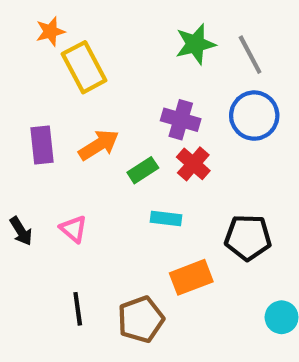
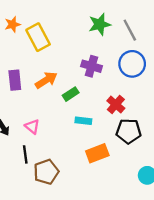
orange star: (50, 32) -> (12, 24), moved
red cross: (193, 164) -> (116, 104), moved
black line: (78, 309) -> (25, 154), moved
brown pentagon: (141, 319) -> (46, 172), moved

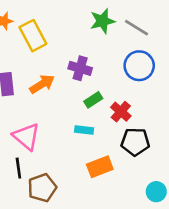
gray line: (130, 30) -> (137, 28), turned -30
purple cross: (91, 66) -> (80, 68), moved
green rectangle: (71, 94) -> (93, 100), moved
pink triangle: (32, 127) -> (26, 137), size x1.6

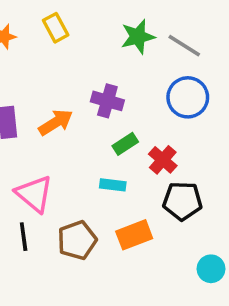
yellow rectangle: (33, 36) -> (56, 28), moved, size x0.7
brown pentagon: (42, 188) -> (77, 240), moved

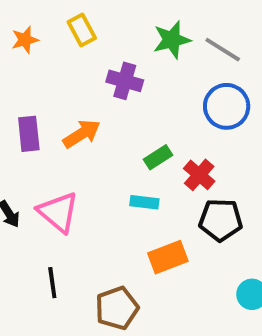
purple cross: (107, 101) -> (125, 81), moved
black line: (24, 237) -> (52, 283), moved
brown pentagon: (77, 240) -> (117, 308), moved

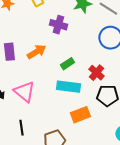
green rectangle: (158, 157) -> (67, 64), moved
cyan rectangle: (144, 202) -> (68, 87), size x1.6

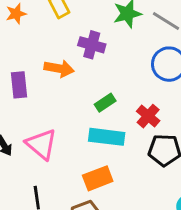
orange arrow: (36, 52) -> (59, 69), moved, turned 42
orange rectangle: (80, 115) -> (98, 178), moved

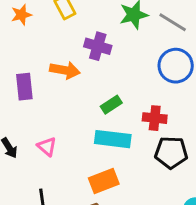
red cross: (148, 116) -> (155, 118), turned -35
pink triangle: (41, 144) -> (47, 147), size x0.6

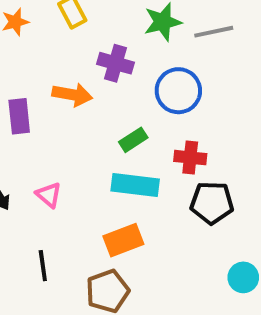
gray line: (173, 22) -> (214, 32), turned -44
blue circle: (176, 66) -> (178, 91), moved

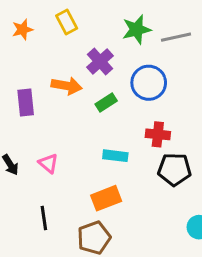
purple cross: (115, 63) -> (100, 61), turned 32
green rectangle: (133, 140) -> (106, 102), moved
cyan rectangle: (135, 185) -> (115, 156), size x0.7

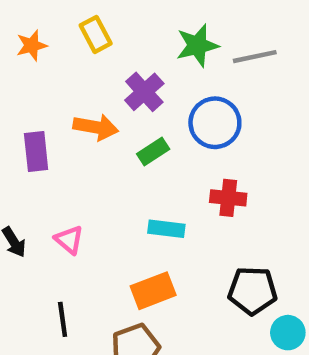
black pentagon: (175, 169) -> (253, 291), moved

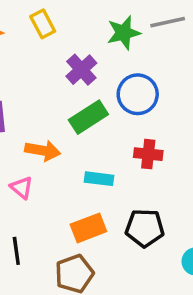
gray line: (255, 57) -> (168, 22), moved
orange arrow: (96, 127) -> (43, 151), moved
green rectangle: (153, 151) -> (88, 117), size x1.5
black pentagon: (253, 291) -> (145, 228), moved

